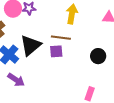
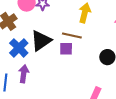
purple arrow: (16, 80) -> (24, 74), turned -120

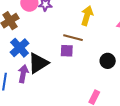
black triangle: (41, 41) -> (38, 63), moved

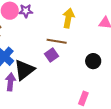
purple square: (67, 51) -> (52, 55), turned -32

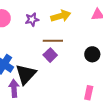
purple star: (26, 11) -> (32, 20), moved
yellow arrow: (68, 18) -> (61, 16), turned 72

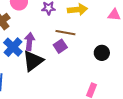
purple arrow: (14, 88) -> (30, 42), moved

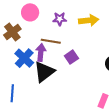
brown line: (65, 33) -> (51, 41), moved

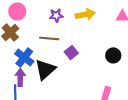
pink circle: (30, 12) -> (17, 11), moved
purple arrow: (41, 52) -> (20, 77), moved

